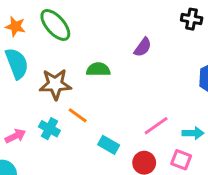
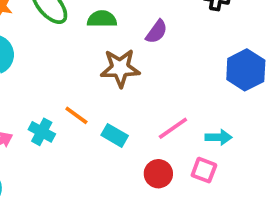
green semicircle: (98, 69) -> (102, 19), moved
brown star: (55, 84) -> (120, 68), moved
cyan rectangle: (109, 145) -> (115, 135), moved

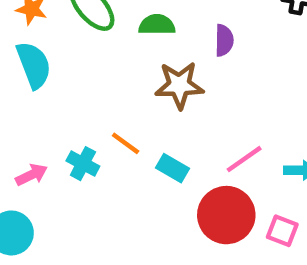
purple semicircle: (157, 32) -> (224, 40), turned -35
pink square: (204, 170) -> (282, 231), moved
red circle: (158, 174) -> (226, 215), size x1.6

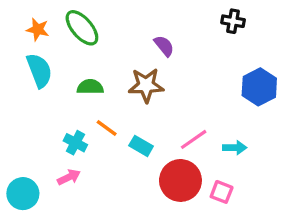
green semicircle: (157, 25) -> (90, 87), moved
purple semicircle: (224, 40) -> (164, 46), moved, turned -40
pink arrow: (31, 175) -> (69, 177), moved

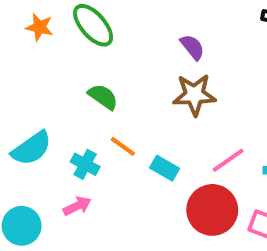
cyan semicircle: (39, 70) -> (32, 148), moved, turned 76
brown star: (146, 85) -> (194, 95), moved
green semicircle: (90, 87) -> (103, 97), turned 35

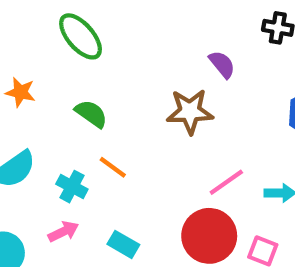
orange star: (39, 27) -> (20, 92), moved
purple semicircle: (192, 47) -> (222, 64), moved
cyan rectangle: (165, 168) -> (123, 244), moved

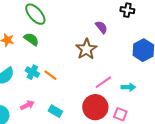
brown star: (190, 111) -> (86, 49), turned -30
green semicircle: (91, 114) -> (31, 39), moved
cyan cross: (72, 187) -> (32, 72), moved

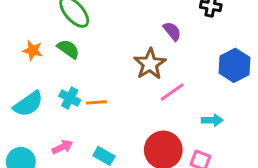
orange line: (50, 75) -> (96, 102), turned -40
pink line: (103, 82) -> (172, 92), moved

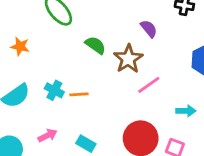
green semicircle: (68, 49) -> (95, 45), moved

